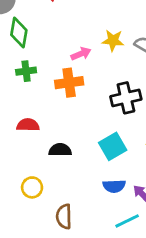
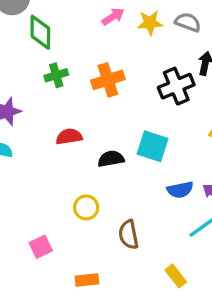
pink arrow: (81, 54) -> (113, 17), moved
cyan square: (113, 146) -> (153, 146), moved, turned -32

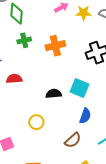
red semicircle: (69, 137) -> (14, 79), moved
blue semicircle: (180, 190) -> (85, 116), moved, turned -63
brown semicircle: (129, 235) -> (73, 140), moved, turned -126

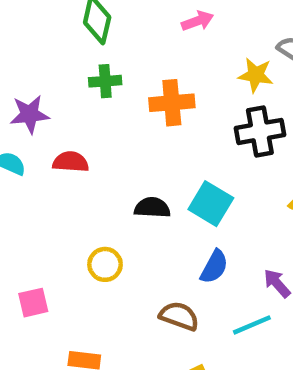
yellow star: (84, 13) -> (256, 75), moved
brown semicircle: (73, 140) -> (179, 316), turned -126

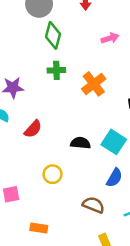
orange cross: (172, 103) -> (94, 84), turned -35
red semicircle: (71, 162) -> (33, 129), moved, turned 126

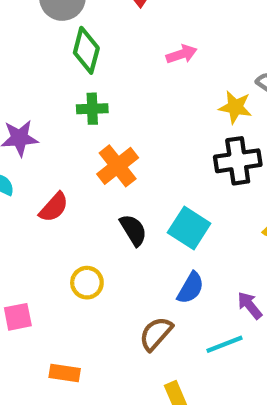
orange cross: (94, 84) -> (118, 166), moved
black semicircle: (80, 143) -> (133, 230), turned 54
brown semicircle: (93, 205) -> (156, 334), turned -70

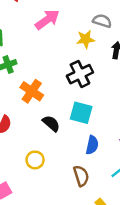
pink arrow: (182, 54) -> (47, 20), size x1.5
black cross: (238, 161) -> (80, 74), moved
brown semicircle: (156, 334) -> (81, 176), turned 138

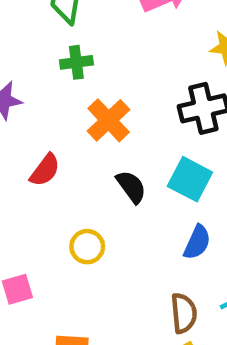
brown semicircle: (81, 176) -> (184, 313), moved

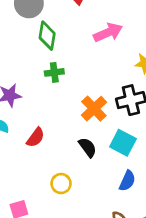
orange cross: (109, 120) -> (94, 109), moved

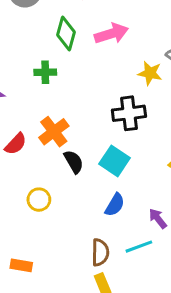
green diamond: (47, 36) -> (66, 34), moved
orange cross: (94, 109) -> (54, 132), moved

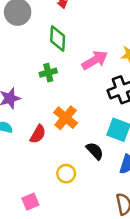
pink arrow: (111, 34) -> (95, 60), moved
black semicircle: (74, 162) -> (95, 151), moved

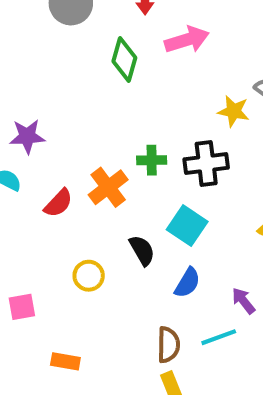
pink arrow: (95, 60) -> (187, 40), moved
green cross: (48, 73) -> (152, 160), moved

